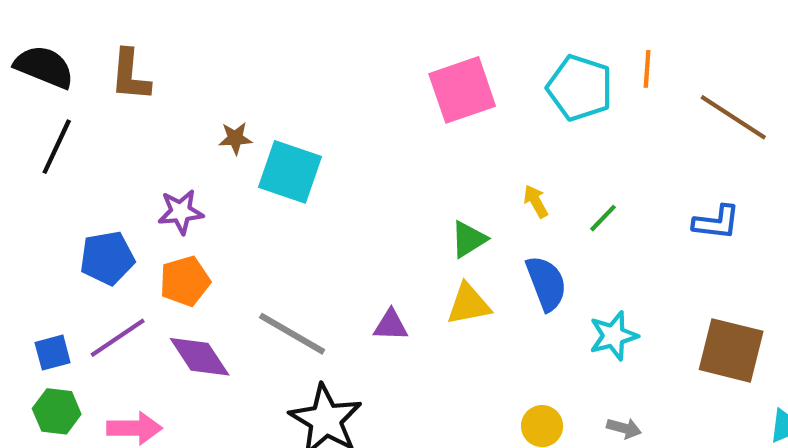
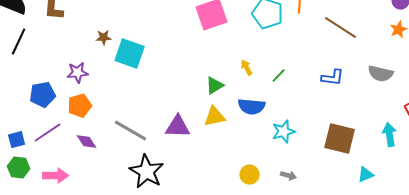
blue semicircle: (546, 283) -> (252, 107), turned 116
purple triangle: (391, 325) -> (178, 127), size x1.5
purple diamond: (200, 357) -> (87, 142), size x0.7

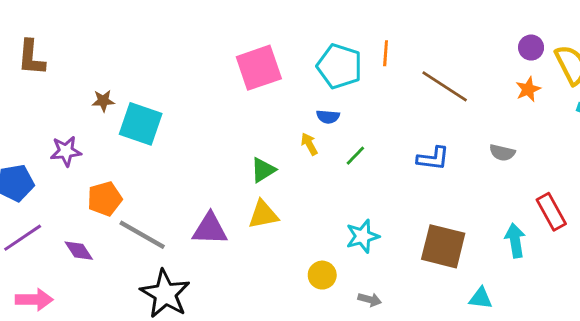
gray semicircle: (381, 74) -> (502, 153), size x0.7
orange pentagon: (80, 106) -> (105, 199), moved
blue semicircle: (252, 107) -> (328, 117), moved, size x0.6
yellow circle: (250, 175) -> (322, 275), moved
cyan triangle: (366, 175) -> (481, 298), turned 30

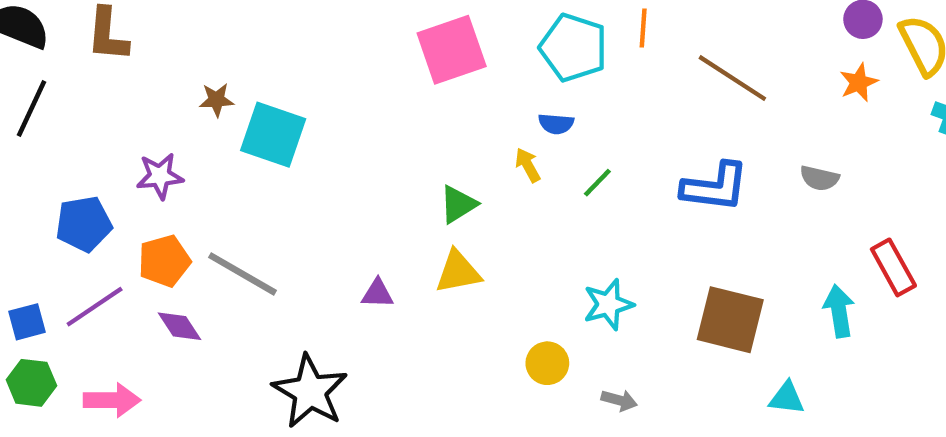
blue L-shape: (433, 158) -> (715, 187), size x1.4
orange pentagon: (105, 199) -> (164, 261), moved
purple triangle: (210, 229) -> (378, 294), size x0.6
gray line: (142, 235) -> (243, 274), moved

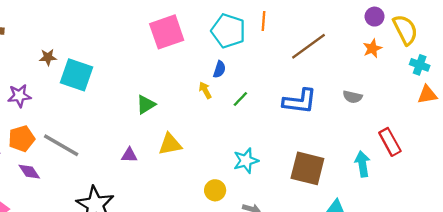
brown line: (732, 78) -> (309, 46), turned -69
blue semicircle: (556, 124) -> (219, 69), turned -77
green triangle: (458, 204) -> (146, 105), moved

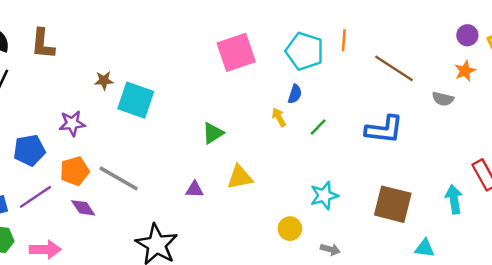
brown line: (309, 46) -> (394, 68), turned 69
gray semicircle: (353, 97) -> (443, 99), moved

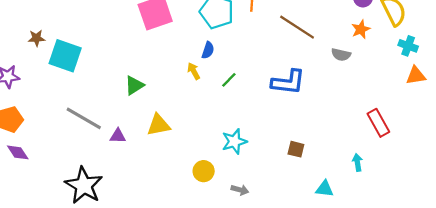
gray line: (119, 178) -> (84, 118), moved
cyan arrow: (454, 199) -> (357, 162), moved, size x0.7
brown square: (393, 204) -> (296, 149), size x0.5

